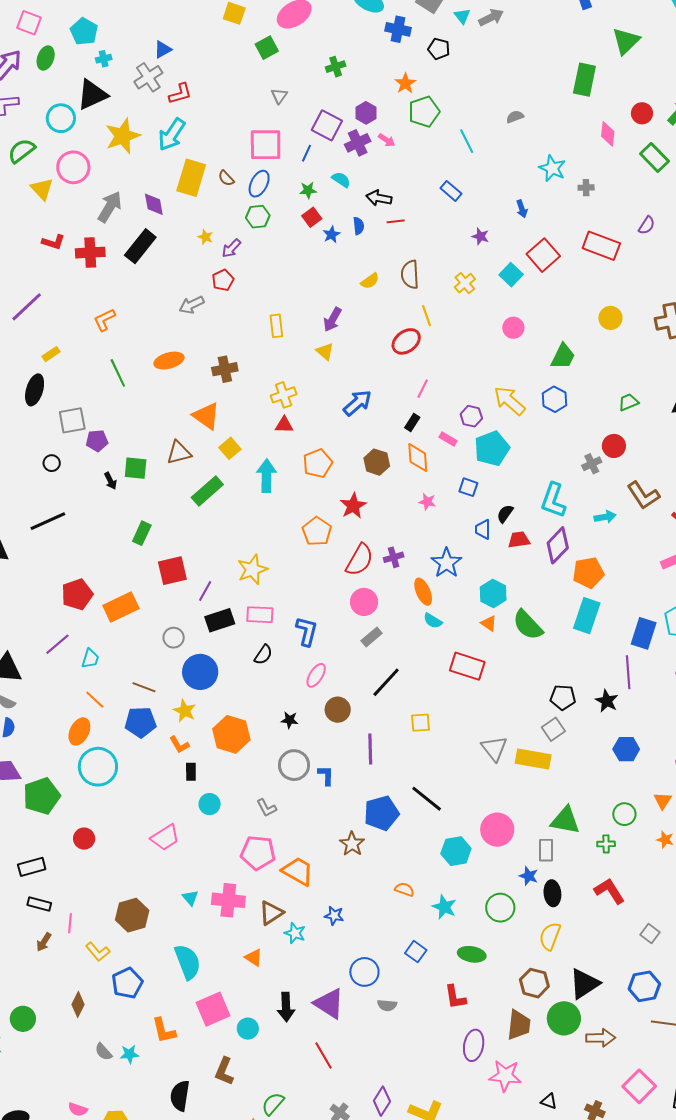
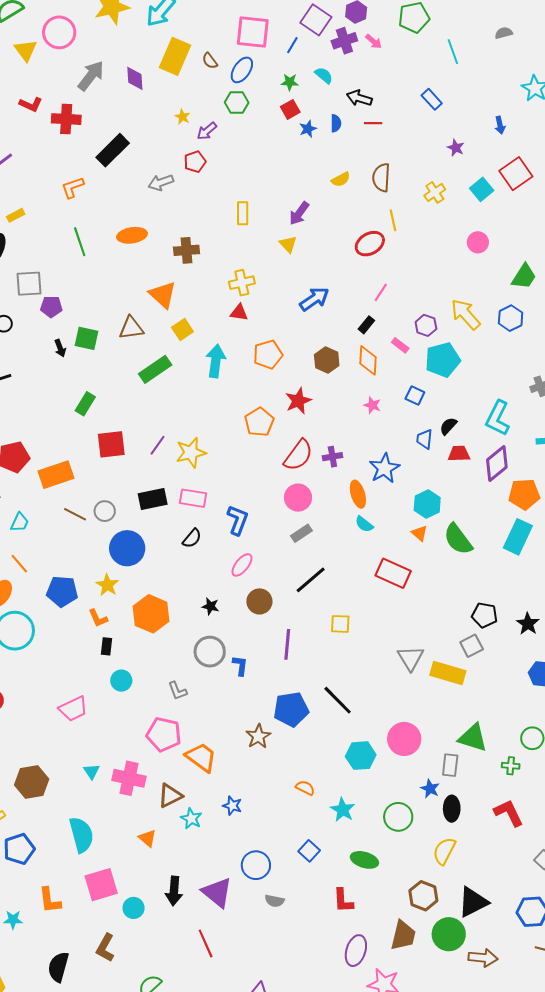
black rectangle: (140, 246) -> (113, 150), moved
purple line: (205, 591) -> (157, 445), moved
brown line: (144, 687) -> (75, 514), moved

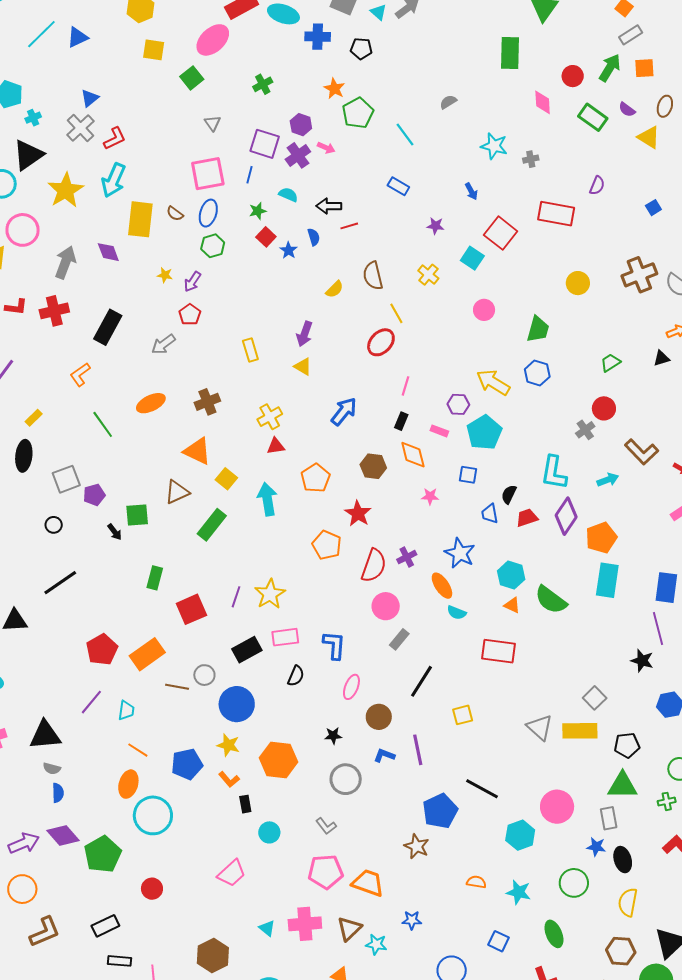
black pentagon: (485, 615) -> (627, 745), moved
blue L-shape: (240, 666) -> (384, 755), moved, turned -60
green ellipse: (364, 860) -> (554, 934), turned 68

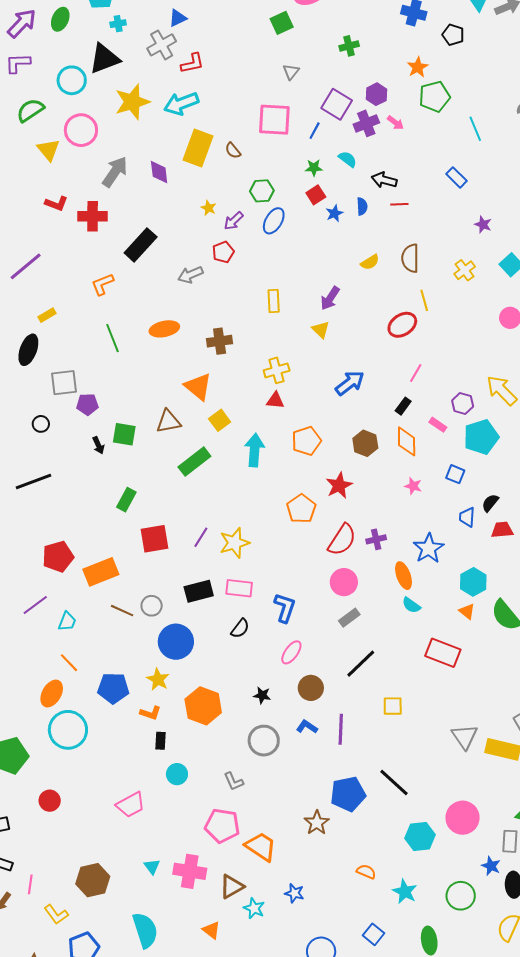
cyan arrow: (114, 180) -> (181, 104), turned 32
blue ellipse: (208, 213) -> (274, 221), moved
orange L-shape: (229, 779) -> (150, 713), turned -45

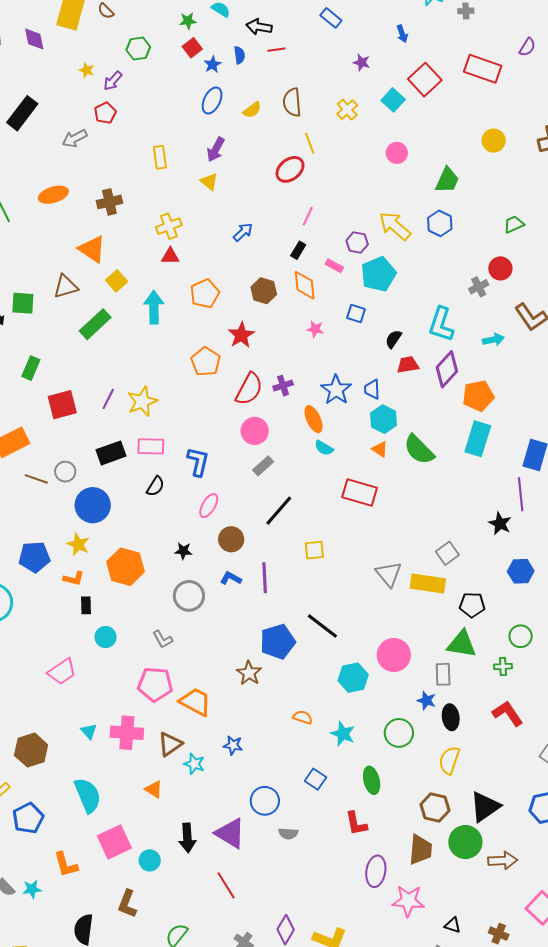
blue ellipse: (274, 221) -> (212, 100), moved
blue arrow: (350, 383) -> (243, 232), size x0.7
blue trapezoid: (467, 517) -> (372, 389), moved

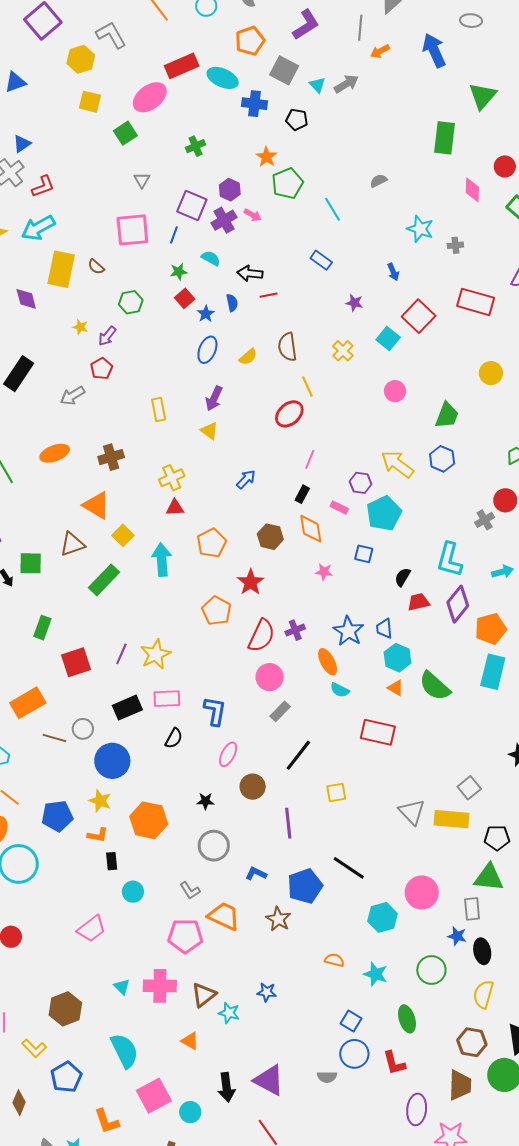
blue L-shape: (231, 578) -> (256, 874), moved
orange trapezoid: (195, 702) -> (224, 916), moved
blue circle: (265, 801) -> (354, 1054), moved

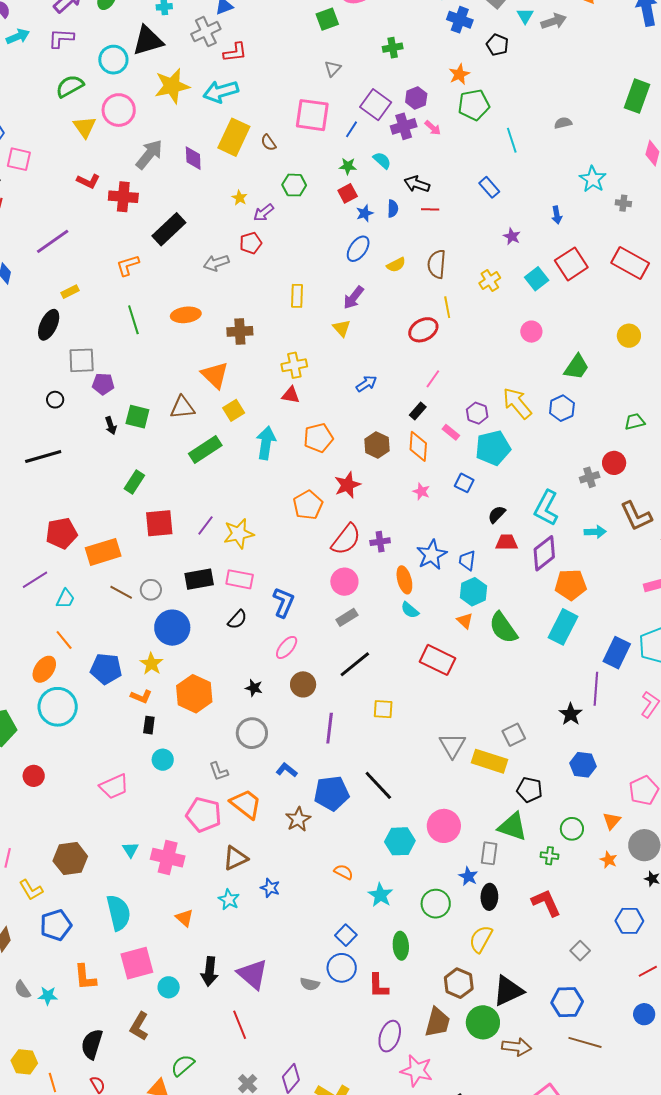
brown triangle: (204, 995) -> (235, 858), moved

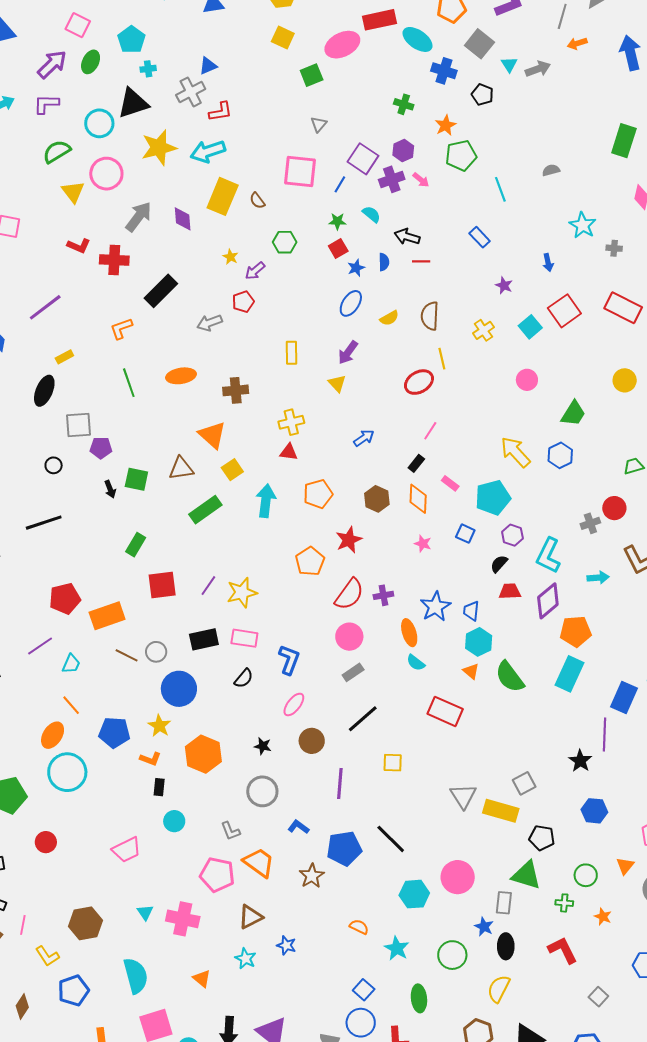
green cross: (393, 48) -> (404, 104), moved, turned 30
purple hexagon: (477, 413) -> (512, 535), moved
orange star: (609, 860) -> (603, 917), moved

